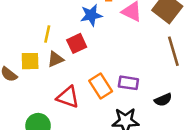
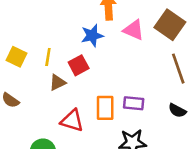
yellow square: (30, 61) -> (16, 57), moved, turned 30
orange rectangle: (101, 86) -> (105, 108), turned 35
black semicircle: (163, 100) -> (177, 111), moved, turned 54

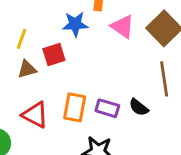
black semicircle: (177, 111) -> (139, 107), moved

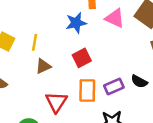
red square: (54, 54) -> (82, 58), moved
purple rectangle: (107, 108) -> (114, 87), turned -30
red triangle: (35, 115) -> (56, 102), turned 45

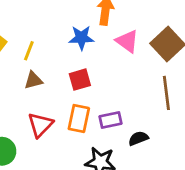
black semicircle: (139, 81) -> (138, 138), moved, turned 119

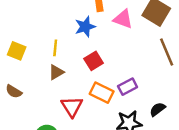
yellow line: (29, 51) -> (55, 48), moved
orange rectangle: (79, 118) -> (102, 93), turned -60
black semicircle: (138, 138) -> (158, 109), moved

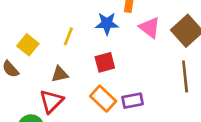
yellow square: (17, 51) -> (28, 45), moved
brown triangle: (56, 72) -> (60, 74), moved
red triangle: (72, 107) -> (51, 101), moved

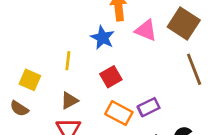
blue star: (107, 24) -> (103, 38), turned -30

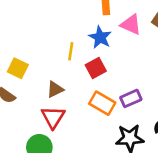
blue star: (103, 38) -> (100, 37), moved
yellow line: (68, 61) -> (71, 51), moved

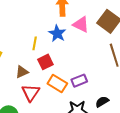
red square: (96, 68) -> (45, 62), moved
red triangle: (53, 117) -> (31, 93), moved

